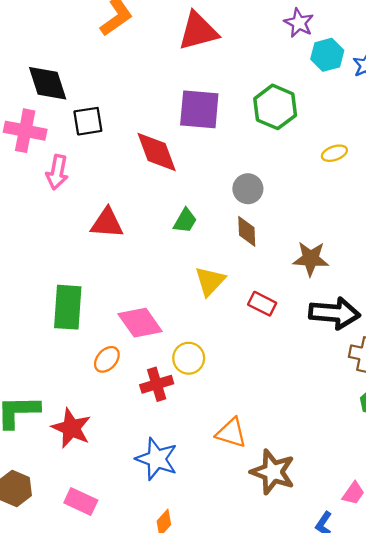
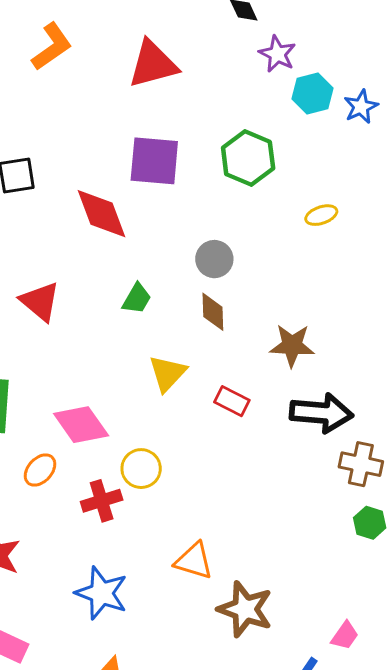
red triangle: (107, 223) -> (40, 302), turned 36

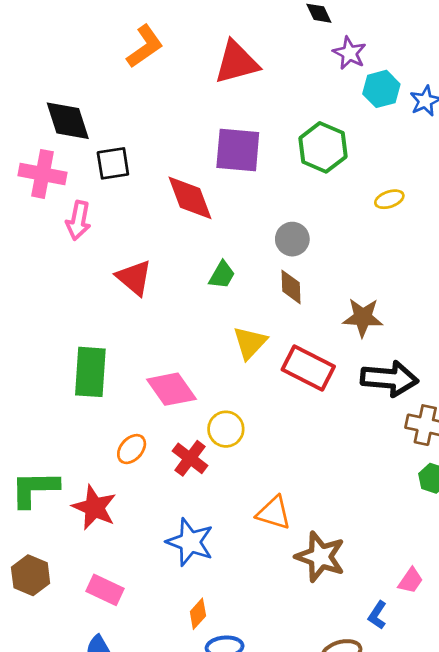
red rectangle: (232, 401) -> (308, 368), size x1.6
orange ellipse: (40, 470) -> (132, 449), moved
red cross: (102, 501) -> (190, 458), turned -36

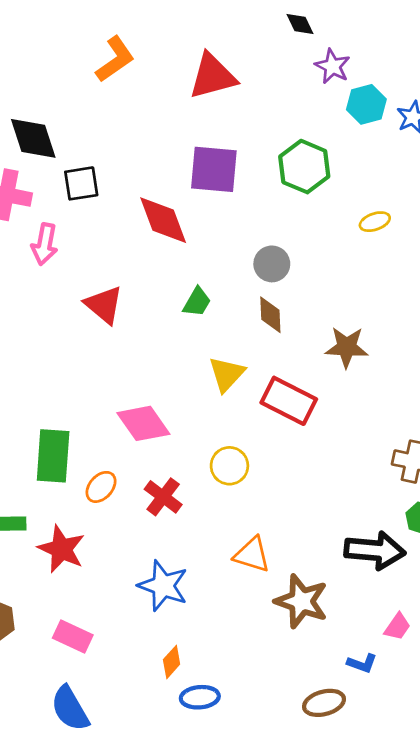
green rectangle: (90, 372) -> (53, 456), moved
black arrow: (389, 379) -> (375, 550), moved
yellow circle: (226, 429) -> (229, 466), moved
blue L-shape: (377, 615) -> (362, 663), turned -104

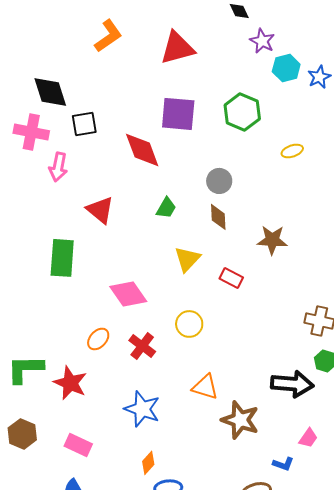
red rectangle: (289, 401) -> (231, 278), size x0.6
green rectangle: (53, 456) -> (62, 258), moved

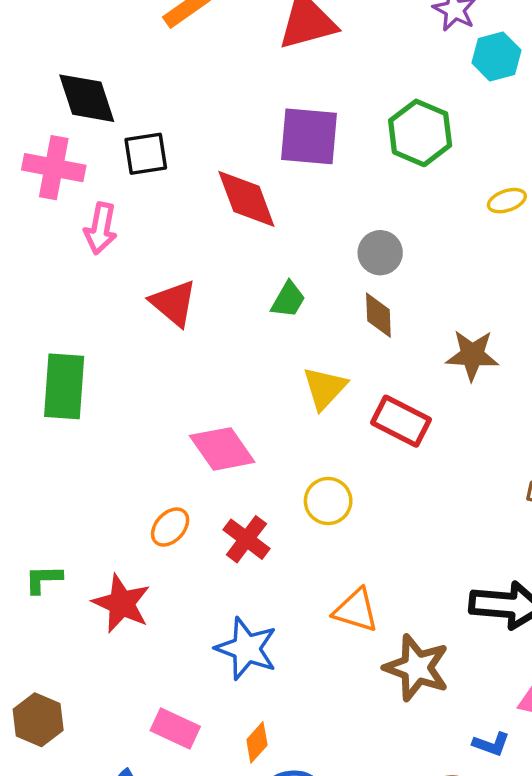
green rectangle: (62, 258) -> (64, 386), moved
red rectangle: (231, 278) -> (401, 421), size x1.4
green L-shape: (25, 369) -> (43, 579), size x0.6
brown hexagon: (22, 434) -> (38, 720), moved
pink rectangle: (78, 445) -> (175, 728), moved

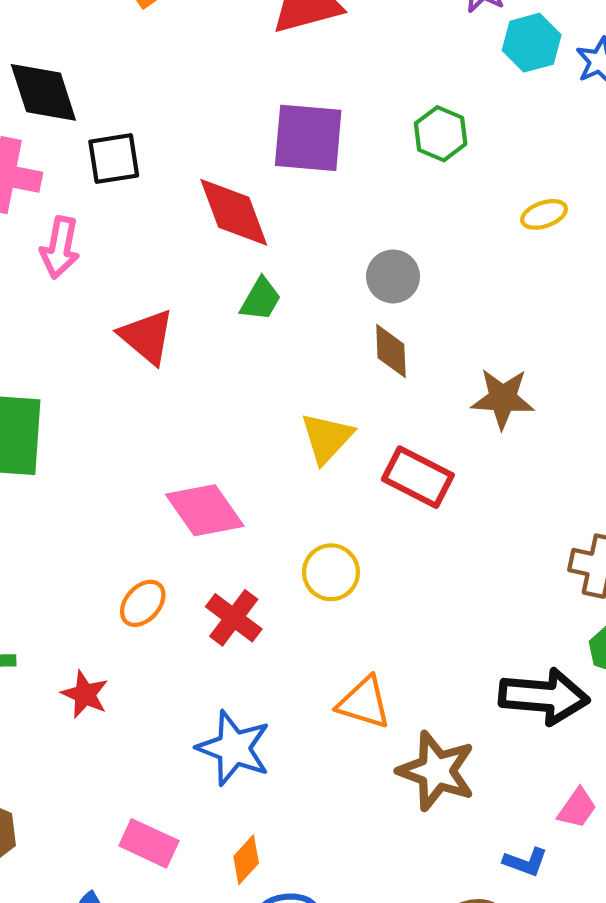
green hexagon: (420, 133) -> (441, 134), size x0.7
green trapezoid: (288, 300) -> (261, 299), moved
red star: (121, 603) -> (85, 694), size x0.7

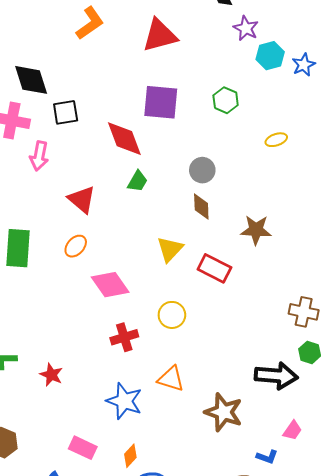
orange ellipse: (143, 603) -> (76, 246), moved
red cross: (234, 618) -> (124, 337), turned 36
orange triangle: (364, 703) -> (171, 379), moved

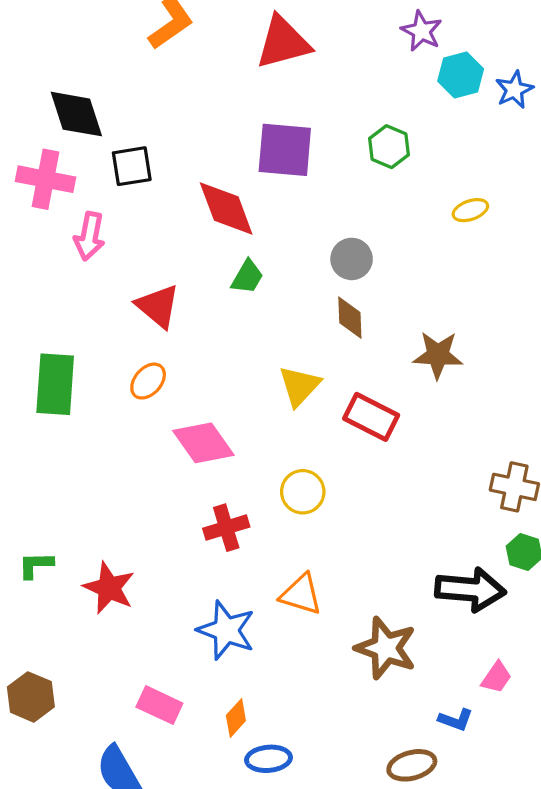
red star: (51, 375) -> (109, 588), size x1.4

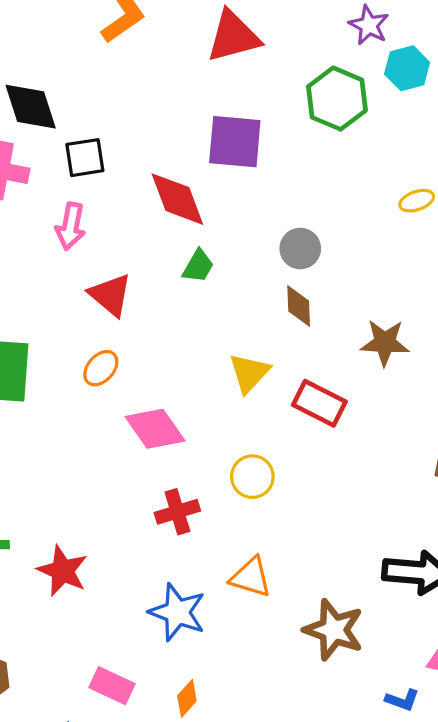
green hexagon: (389, 147) -> (337, 99), moved, size x1.5
pink arrow: (89, 236) -> (71, 226), moved

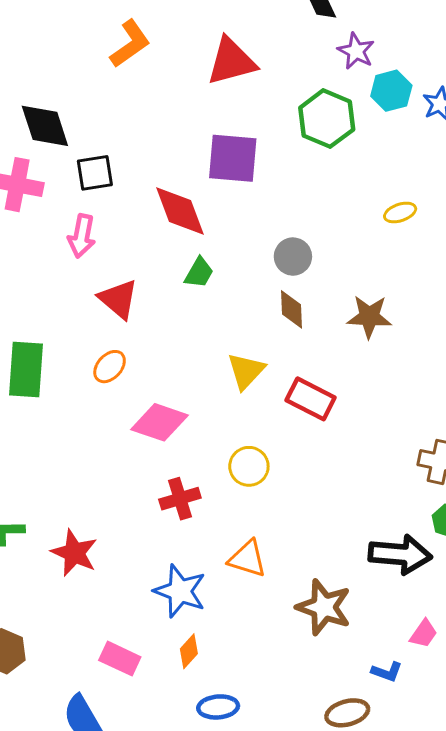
brown star: (385, 343) -> (369, 317), moved
pink diamond: (155, 429) -> (159, 422), turned -36
orange diamond: (187, 698) -> (189, 651), moved

